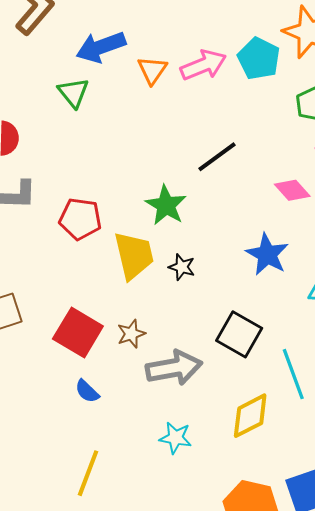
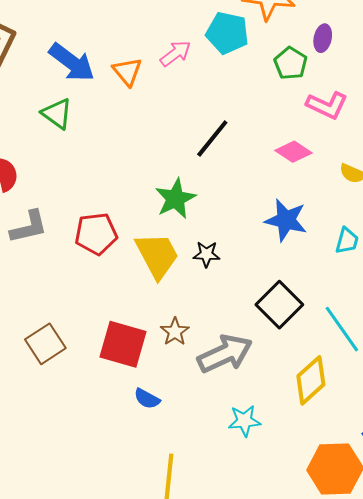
blue arrow: (101, 47) -> (72, 62), turned -108
pink arrow: (203, 65) -> (175, 53), size x0.7
green star: (166, 205) -> (175, 199), turned 30
black square: (239, 334) -> (279, 305), turned 30

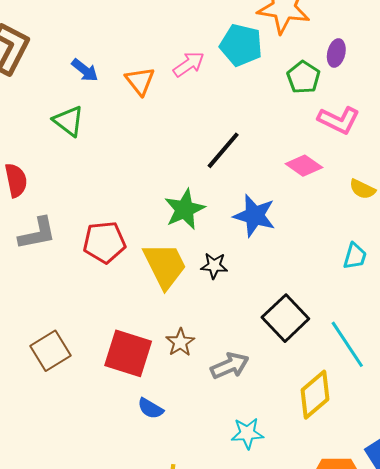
blue arrow: (72, 62) -> (85, 70), size x0.6
blue star: (286, 220) -> (254, 216), moved
gray arrow: (225, 354) -> (230, 366), size x0.7

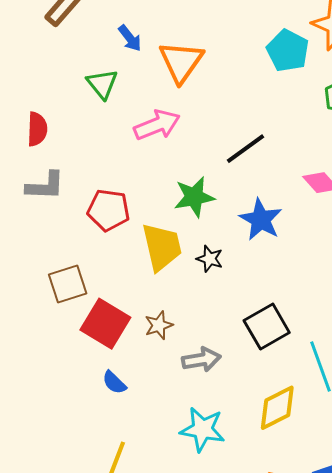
pink arrow: (189, 64) -> (157, 125), moved, size x1.4
orange triangle: (140, 81) -> (181, 62), size x1.5
brown square: (51, 351) -> (68, 284), moved
cyan star: (247, 433) -> (203, 429), size x1.4

